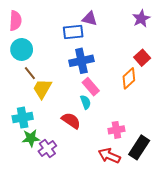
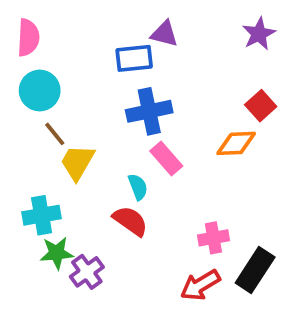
orange diamond: (129, 78) -> (236, 143), turned 40
cyan semicircle: (86, 102) -> (138, 187), moved
red arrow: (109, 156) -> (200, 285), turned -55

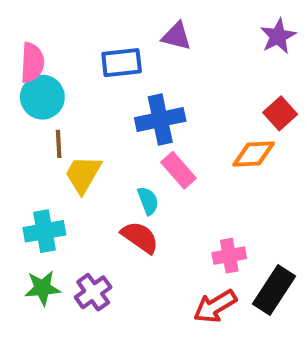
pink semicircle: (28, 38) -> (32, 63), moved
blue rectangle: (134, 58) -> (122, 63), moved
brown line: (55, 134) -> (59, 144), turned 36
green star: (57, 253) -> (42, 288), moved

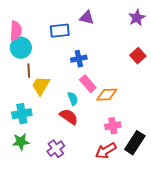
blue cross: (160, 119) -> (79, 59), size x0.7
orange diamond: (254, 154) -> (107, 95), moved
purple cross: (93, 292) -> (56, 149), moved

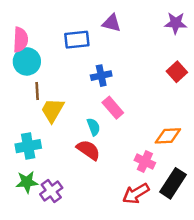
purple star: (137, 18) -> (176, 23), turned 30
orange diamond: (107, 95) -> (168, 136), moved
pink cross: (113, 126) -> (145, 161), turned 35
purple cross: (56, 149) -> (51, 191), moved

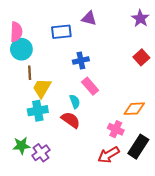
purple star: (176, 23) -> (140, 18), turned 30
cyan cross: (28, 146) -> (38, 111), moved

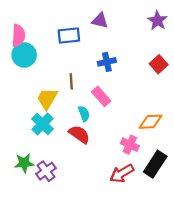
blue cross: (81, 60) -> (107, 62), moved
brown line: (30, 73) -> (71, 81), moved
cyan cross: (38, 111) -> (43, 124), turned -36

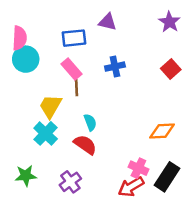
pink rectangle: (101, 96) -> (72, 69), moved
pink cross: (130, 145) -> (138, 168), moved
purple cross: (46, 171) -> (70, 182), moved

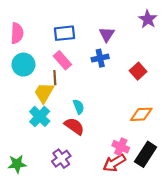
purple triangle: (108, 22) -> (107, 34), moved, turned 49
cyan circle: (26, 59) -> (23, 65), moved
red square: (171, 69) -> (138, 71), moved
brown line: (77, 88) -> (55, 78), moved
green star: (26, 176) -> (17, 164), moved

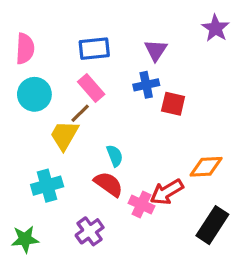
red square: (138, 71) -> (173, 104), moved, turned -35
brown line: (55, 78) -> (80, 113), turned 48
cyan cross: (40, 116) -> (47, 186), moved, turned 30
pink cross: (121, 147) -> (142, 205), moved
red arrow: (114, 163) -> (167, 192), moved

